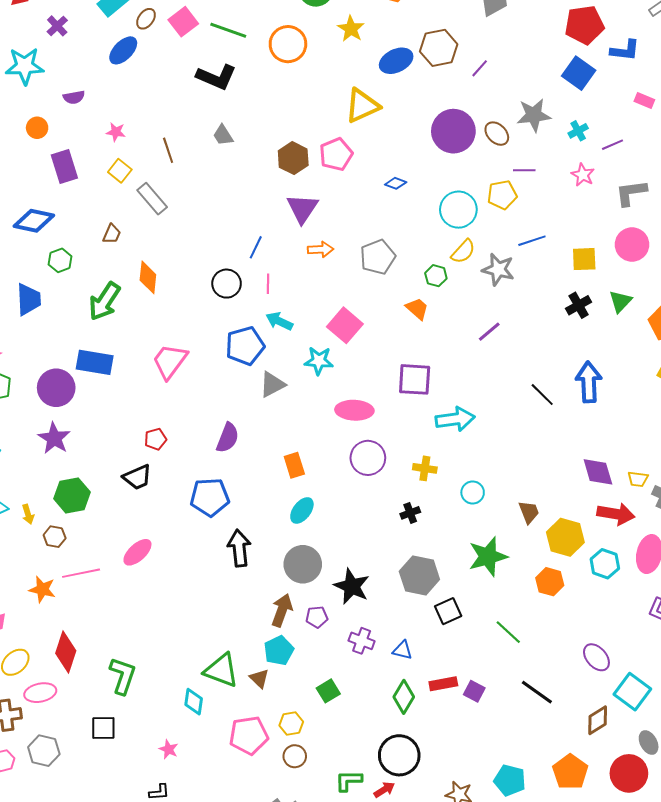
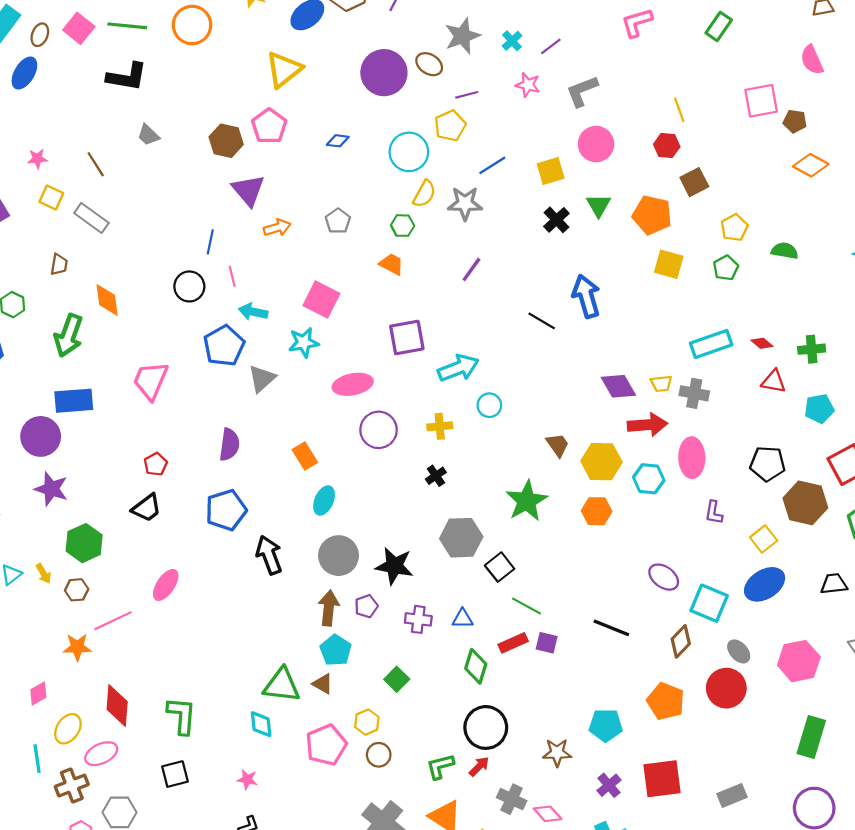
gray pentagon: (378, 257) -> (338, 221), size x0.7
cyan circle: (473, 492) -> (489, 405), moved
green line: (508, 632) -> (527, 606), moved

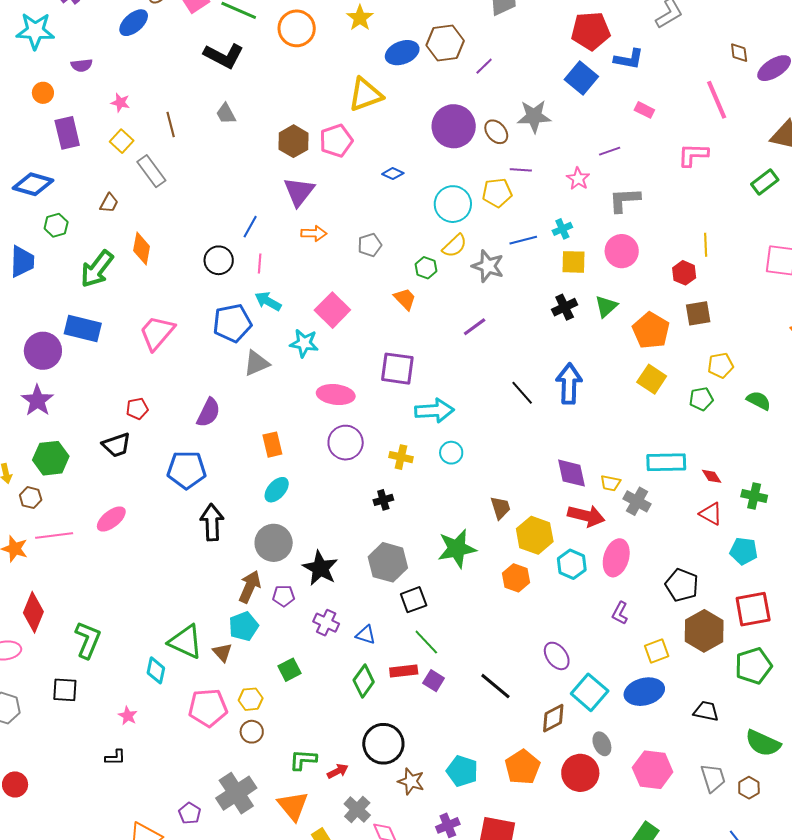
cyan cross: (512, 41) -> (562, 229), moved
black circle: (486, 727) -> (383, 744), moved

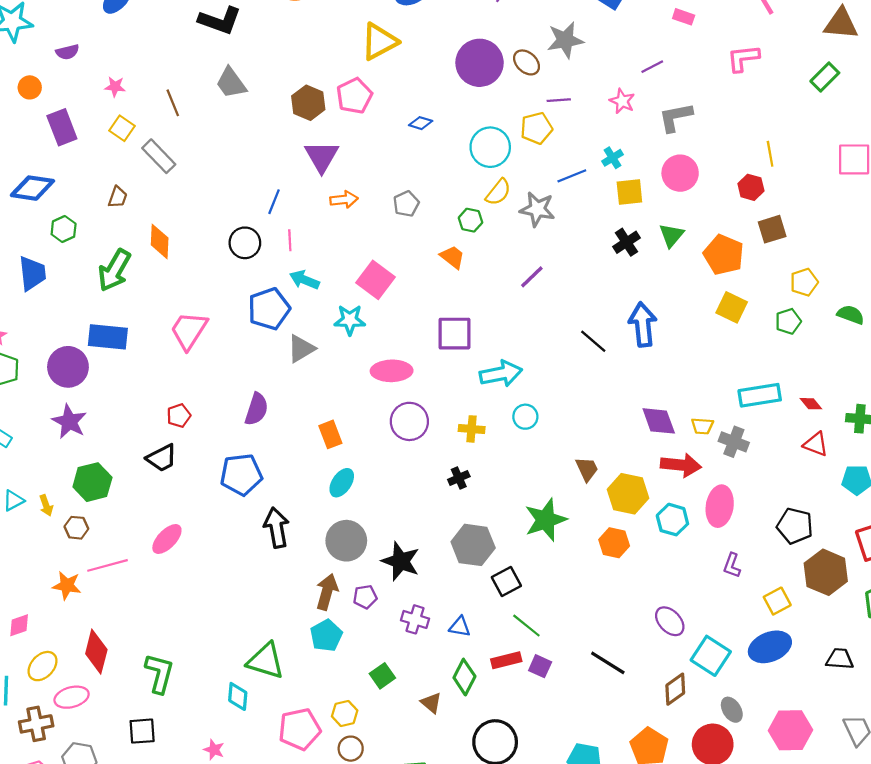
gray trapezoid: (226, 114) -> (231, 83), size x1.4
brown triangle: (222, 652) -> (431, 703), moved

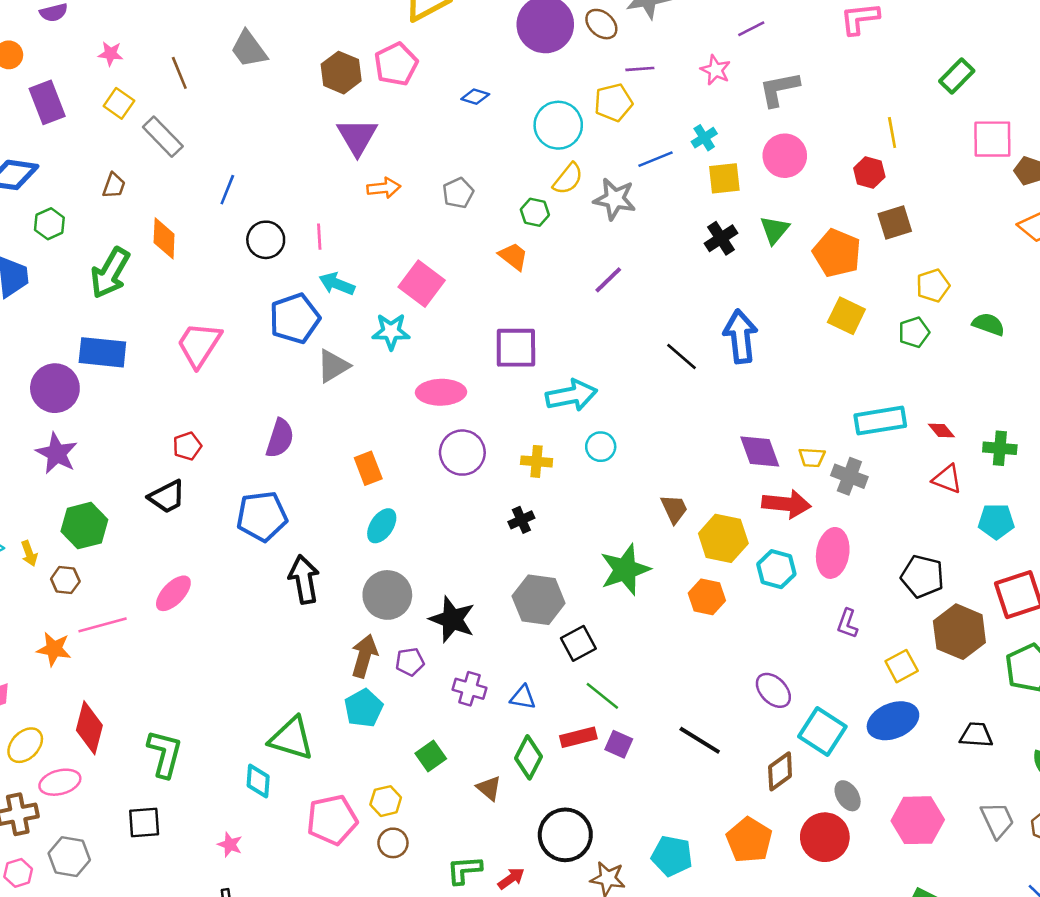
green rectangle: (825, 77) -> (957, 76), moved
blue line: (274, 202) -> (227, 190), moved

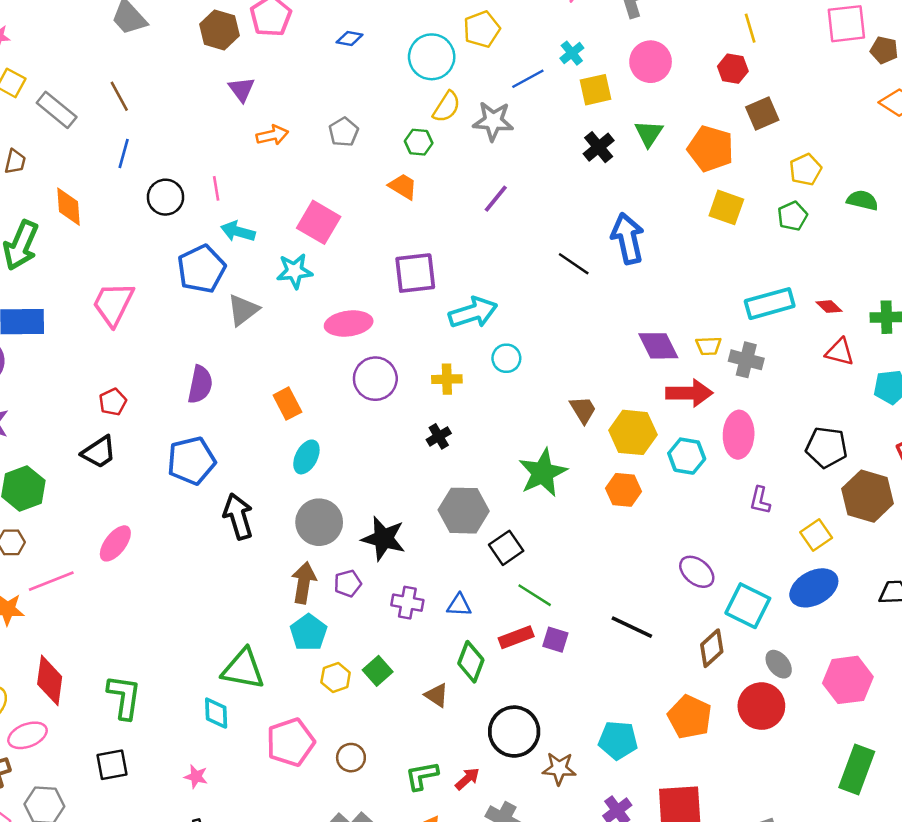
brown line: (179, 73) -> (119, 96), moved
purple triangle: (357, 137) -> (242, 89), size x0.7
yellow hexagon: (386, 801) -> (336, 677), moved

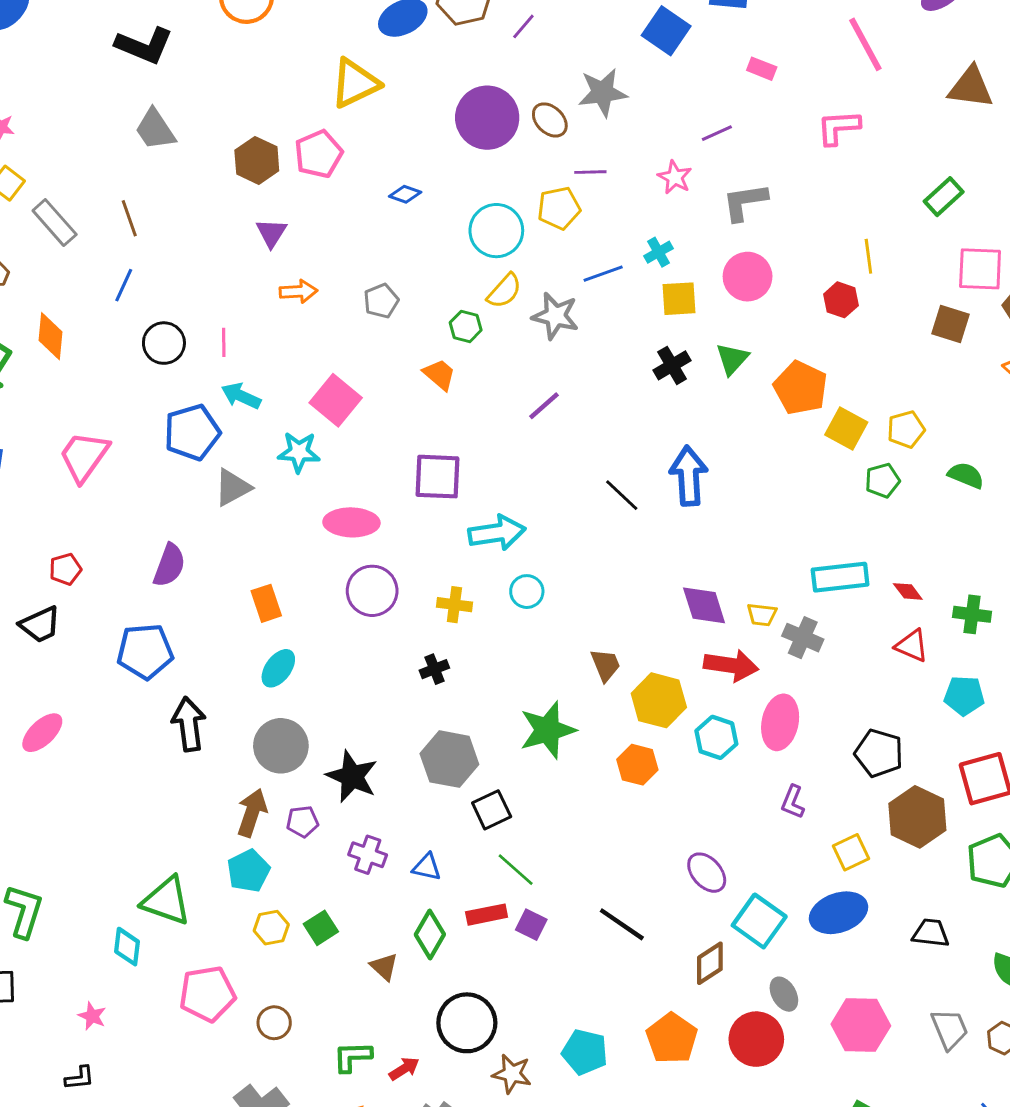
brown square: (762, 113) -> (950, 324), moved, turned 32
yellow square: (726, 207) -> (846, 429), moved

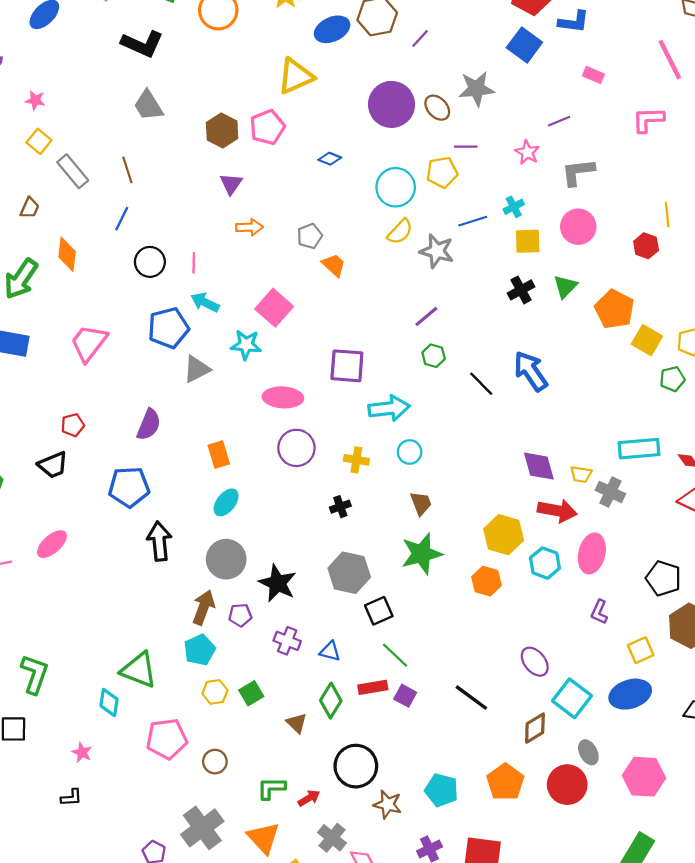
green hexagon: (466, 326) -> (434, 356), moved
orange trapezoid: (439, 375) -> (334, 265), moved
blue arrow: (689, 476) -> (531, 371), turned -33
brown trapezoid: (606, 665) -> (421, 503), moved

